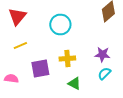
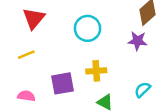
yellow line: (20, 46) -> (26, 55), moved
purple star: (102, 54) -> (138, 41), moved

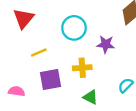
purple star: (138, 41) -> (106, 44), moved
yellow line: (26, 55) -> (39, 53), moved

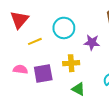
yellow line: (39, 53) -> (35, 41), moved
pink semicircle: (17, 91) -> (20, 69), moved

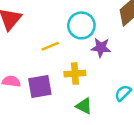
cyan circle: (64, 28) -> (81, 25), moved
yellow line: (35, 41) -> (50, 46), moved

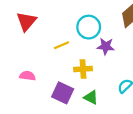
purple square: (40, 87) -> (63, 93), moved, turned 35

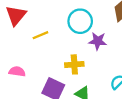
yellow line: (61, 45) -> (40, 35), moved

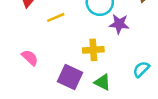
pink semicircle: (17, 71) -> (30, 58), turned 35

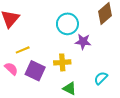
yellow line: (56, 17) -> (23, 50), moved
purple square: (70, 77) -> (35, 71), moved

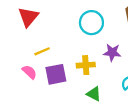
purple star: (83, 42) -> (112, 52), moved
purple square: (35, 71) -> (56, 74), turned -36

